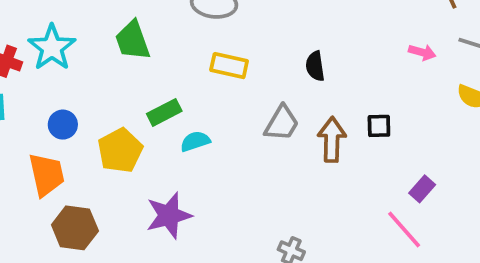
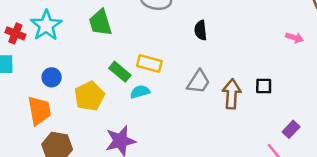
yellow rectangle: (229, 66) -> (149, 63), moved
black semicircle: (315, 66) -> (201, 30), moved
green rectangle: (164, 112) -> (120, 72), turned 65

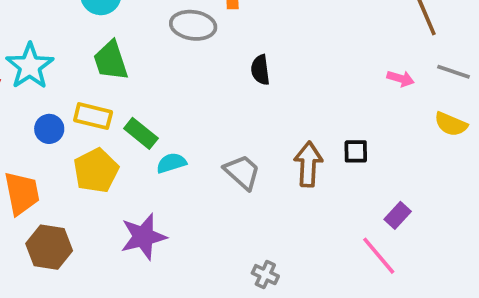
yellow rectangle: (149, 63) -> (93, 116), moved
blue circle: (52, 77) -> (49, 129), moved
gray trapezoid: (199, 82) -> (242, 172), moved, turned -80

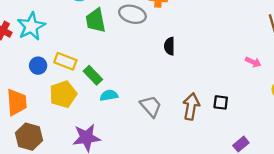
green trapezoid: (111, 61) -> (96, 20), moved

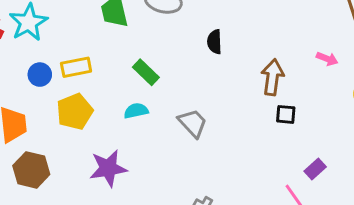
yellow rectangle: (65, 61) -> (76, 67), turned -30
green rectangle: (93, 75) -> (146, 72), moved
brown arrow: (191, 106) -> (272, 77), moved

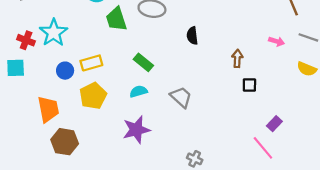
brown arrow: (272, 77) -> (237, 58), size x0.7
purple star: (108, 168) -> (136, 130), moved

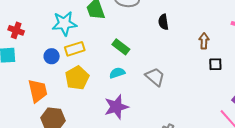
cyan star: (54, 33) -> (64, 24), moved, turned 30

